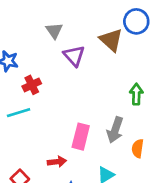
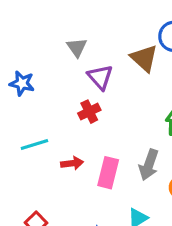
red cross: (32, 85) -> (89, 112), moved
red arrow: (57, 162) -> (72, 163), moved

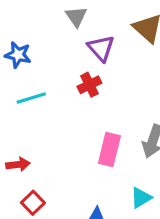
cyan line: (34, 144) -> (31, 98), moved
red arrow: (72, 163) -> (18, 165), moved

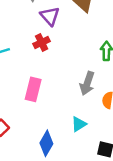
pink rectangle: (109, 150) -> (33, 89), moved

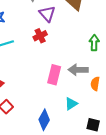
gray arrow: (87, 83) -> (78, 70), turned 72
pink rectangle: (33, 89) -> (54, 75), moved

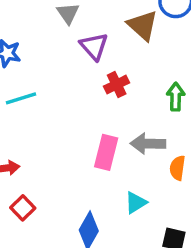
red cross: (40, 36) -> (117, 84), moved

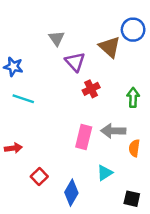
cyan line: (21, 98) -> (23, 99), turned 35
red square: (23, 208) -> (39, 177), moved

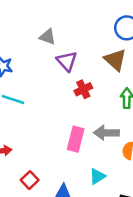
gray triangle: (57, 38) -> (48, 37), turned -35
brown triangle: (110, 47) -> (115, 60), moved

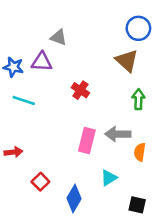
purple triangle: (67, 61) -> (42, 62), moved, turned -45
red cross: (83, 89) -> (80, 90), moved, turned -30

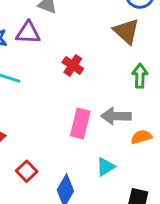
orange semicircle: (140, 152) -> (141, 137), turned 66

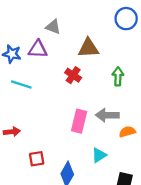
brown triangle: (126, 31) -> (88, 48), moved, turned -45
green arrow: (140, 76) -> (118, 76), moved
red square: (27, 171) -> (37, 159), turned 35

